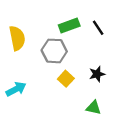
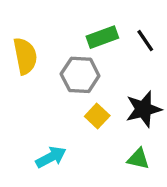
black star: (97, 74) -> (143, 109), size x1.5
cyan arrow: (16, 89) -> (51, 157), moved

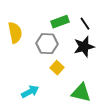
black star: (143, 109) -> (84, 47), moved
green triangle: (138, 159) -> (81, 93), size x1.5

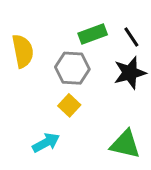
yellow square: (57, 68) -> (69, 105), moved

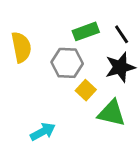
yellow square: (69, 105) -> (86, 90), moved
green triangle: (125, 144) -> (112, 113), moved

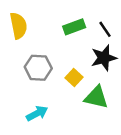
yellow semicircle: (21, 47) -> (19, 26), moved
gray hexagon: (67, 63) -> (38, 68), moved

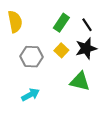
green rectangle: (74, 27) -> (61, 23), turned -36
yellow square: (74, 78) -> (61, 50), moved

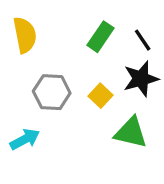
yellow square: (61, 50) -> (101, 96), moved
cyan arrow: (30, 95) -> (25, 139), moved

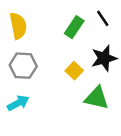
black line: (143, 40) -> (103, 18), moved
gray hexagon: (52, 92) -> (23, 66), moved

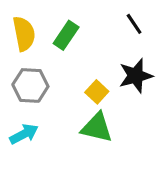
green rectangle: (74, 27) -> (66, 35), moved
green triangle: (97, 98) -> (97, 128), moved

